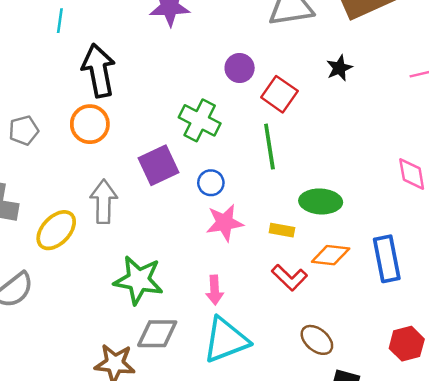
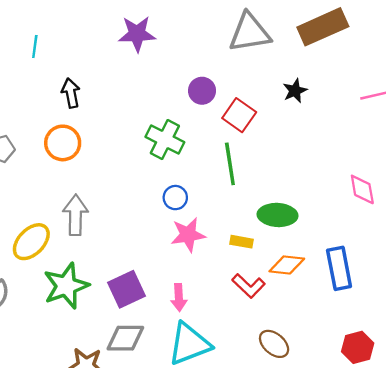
black arrow: (99, 70) -> (71, 93), size x0.6
purple square: (158, 165) -> (127, 289), moved
green star: (139, 280) -> (66, 286), moved, turned -30

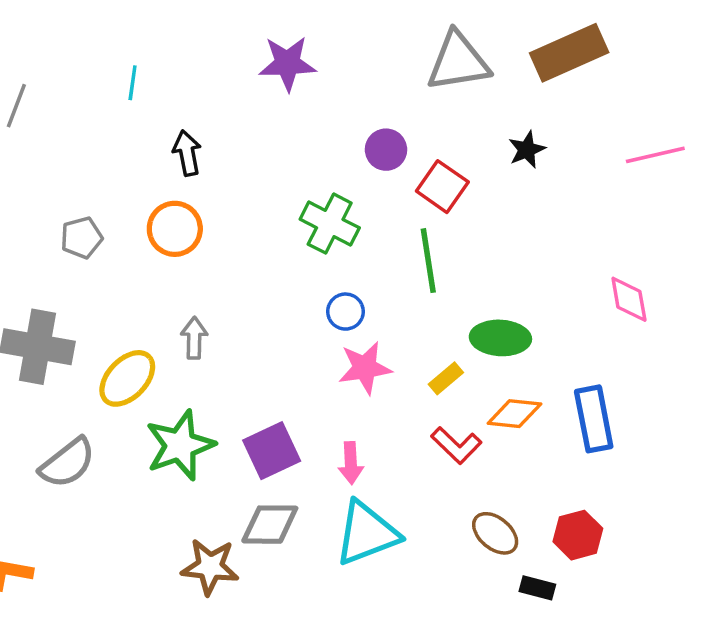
gray arrow: (75, 215) -> (194, 338), size x0.7
yellow rectangle: (242, 242) -> (446, 378), turned -50
red hexagon: (358, 347) -> (578, 535), moved

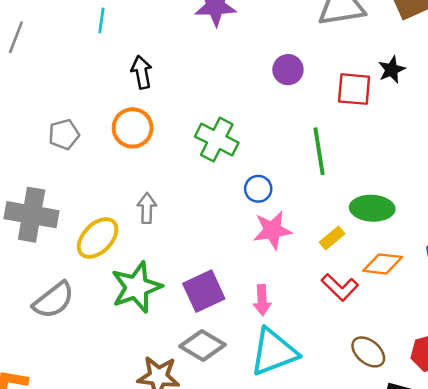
red square: (442, 187) -> (354, 89), moved, turned -30
green cross: (330, 224) -> (217, 140), moved
gray diamond: (270, 525) -> (202, 345), turned 30

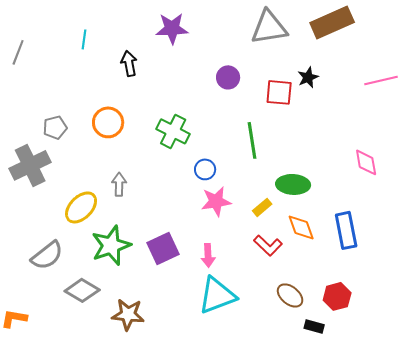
black arrow: (142, 72) -> (129, 63), moved
gray cross: (32, 215) -> (30, 165), moved, turned -36
orange diamond: (383, 264) -> (301, 227), turned 64
gray diamond: (202, 345) -> (82, 290), moved

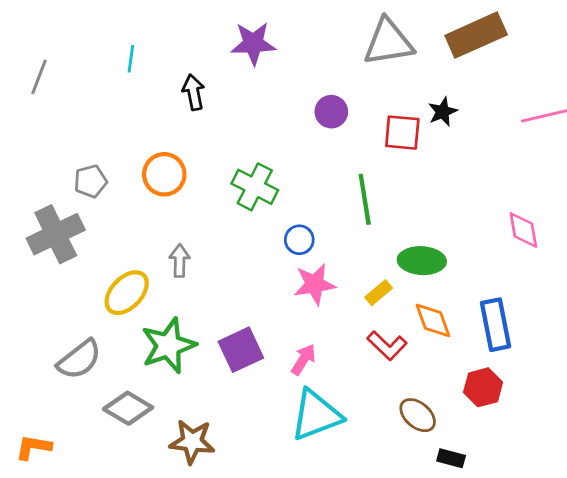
pink arrow: (208, 255) -> (303, 359), turned -145
red hexagon: (337, 296) -> (483, 387), moved

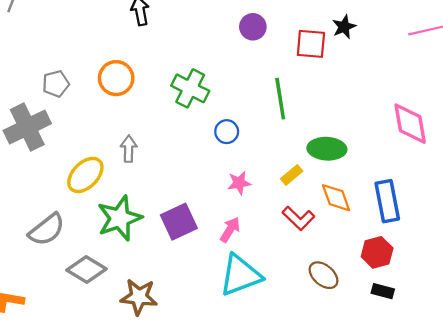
pink diamond: (523, 230) -> (410, 124), size x1.4
pink star: (315, 284) -> (239, 183), moved, size x0.7
black rectangle: (451, 458) -> (383, 291), moved

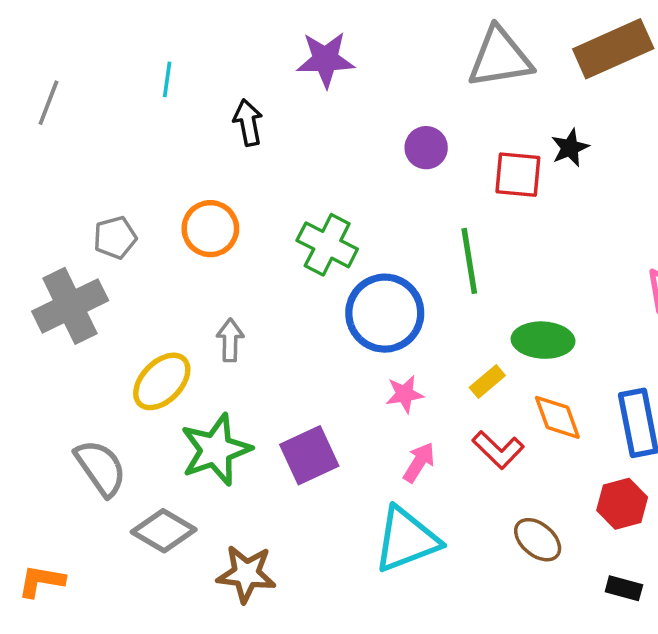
blue circle: (227, 132) -> (385, 313), size x2.0
gray semicircle: (47, 230) -> (101, 468), turned -87
pink arrow: (230, 230) -> (419, 462), moved
black rectangle: (383, 291) -> (624, 588), moved

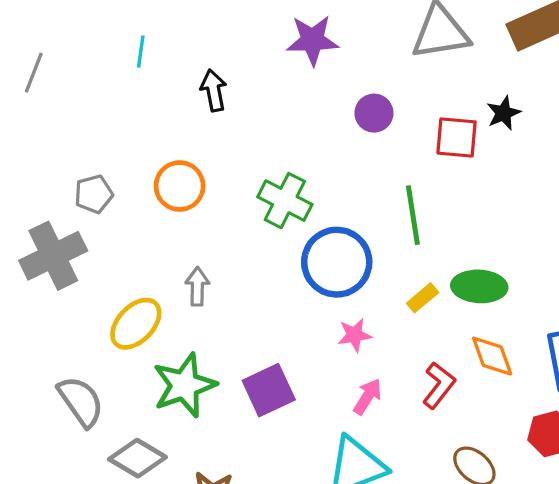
purple star: (325, 60) -> (312, 40), moved
yellow rectangle: (487, 381) -> (423, 298), moved
red L-shape: (498, 450) -> (439, 385), turned -96

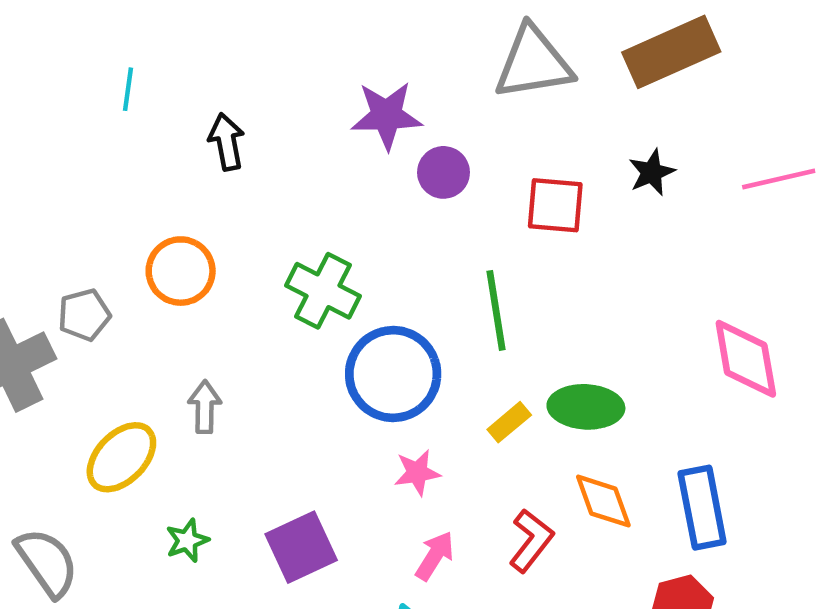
purple star: (312, 40) -> (387, 115), moved
black star: (504, 113) -> (652, 172), moved
gray pentagon: (94, 194) -> (84, 315), moved
green star: (184, 385) -> (187, 541), size x0.5

